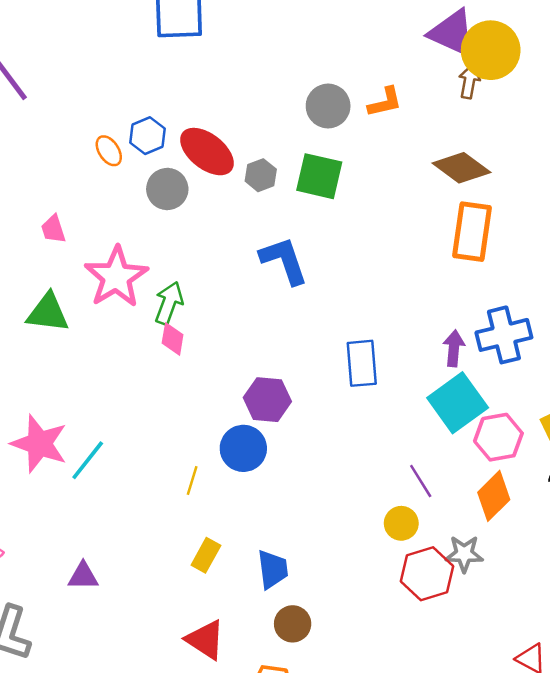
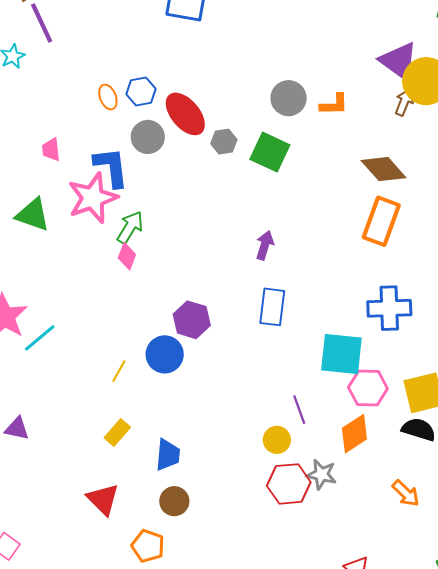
blue L-shape: (284, 261) -> (111, 167), moved
purple arrow: (454, 348) -> (265, 245), moved
cyan square: (458, 403) -> (341, 354), turned 30

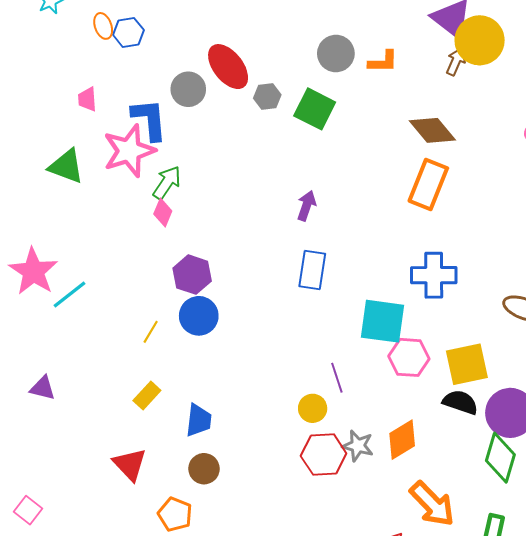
blue hexagon: (141, 92) -> (128, 32), moved
orange ellipse: (108, 97) -> (103, 26), moved
purple hexagon: (192, 320) -> (192, 275), moved
orange diamond: (354, 434) -> (402, 440), moved
orange arrow: (406, 493) -> (432, 504), moved, size x1.6

